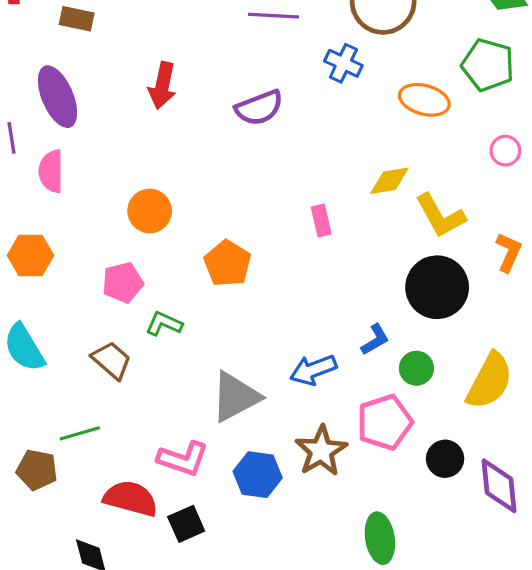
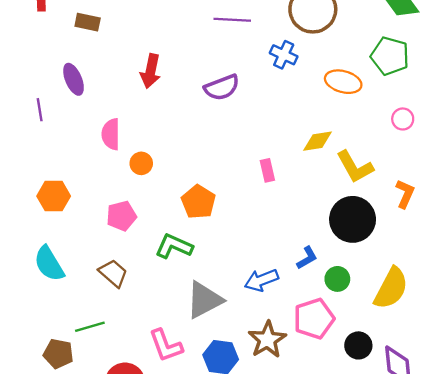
purple ellipse: (58, 97) -> (74, 79), size x0.7
pink semicircle: (51, 171) -> (111, 134), moved
orange circle: (150, 211) -> (141, 163), size x0.7
green L-shape: (164, 324) -> (174, 246), moved, size x1.4
pink L-shape: (183, 459) -> (166, 345), turned 51

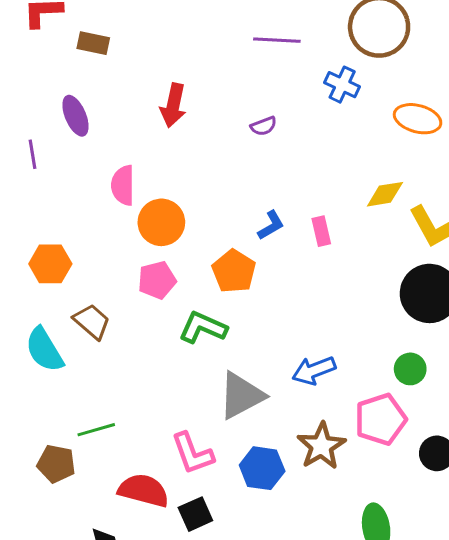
purple semicircle: (222, 87) -> (264, 126), size x0.6
orange circle: (141, 163) -> (161, 222), size x1.6
pink pentagon: (121, 216) -> (157, 280), moved
blue L-shape: (307, 258) -> (271, 225), moved
brown trapezoid: (113, 273) -> (92, 322), moved

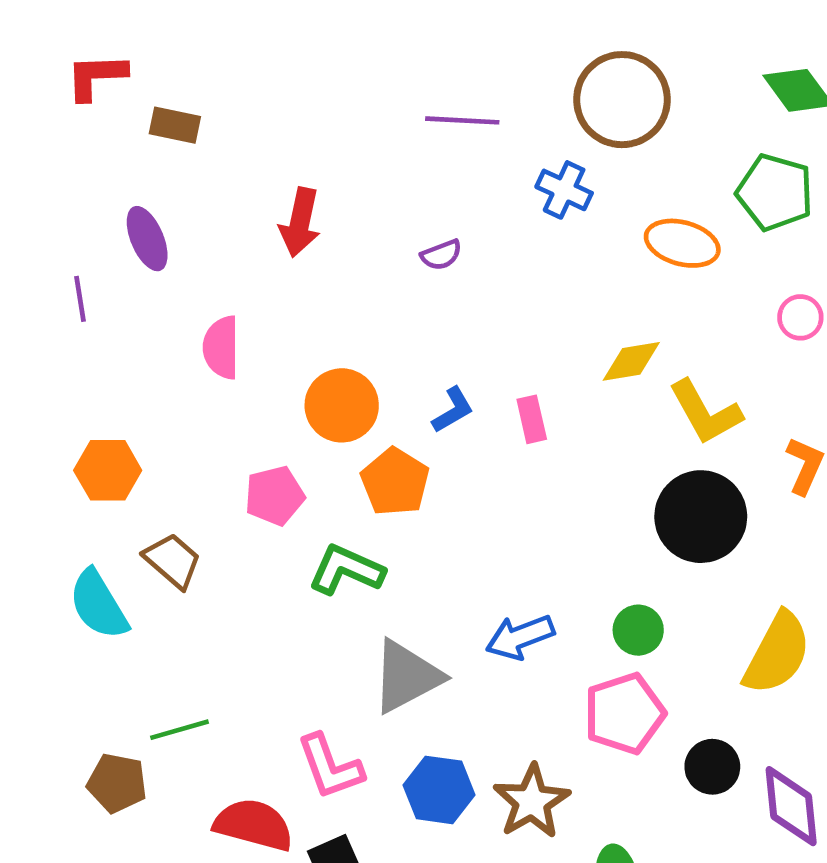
orange circle: (161, 222) -> (342, 405), moved
green circle: (410, 369) -> (638, 630), moved
brown star: (321, 446) -> (532, 802), moved

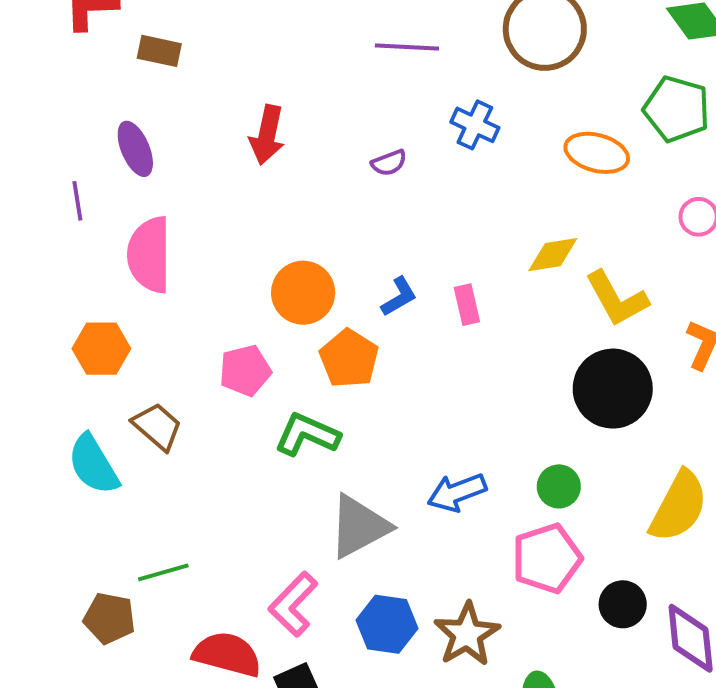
blue cross: (564, 190) -> (475, 125), moved
pink semicircle: (221, 347) -> (149, 255), moved, size x1.4
pink L-shape: (330, 767) -> (293, 604), turned 64

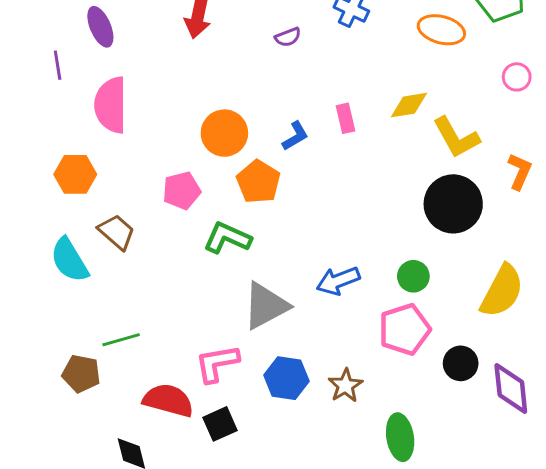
pink rectangle: (467, 305) -> (345, 118), moved
pink L-shape: (293, 604) -> (217, 363), turned 36
brown star: (467, 634) -> (345, 386), size x0.7

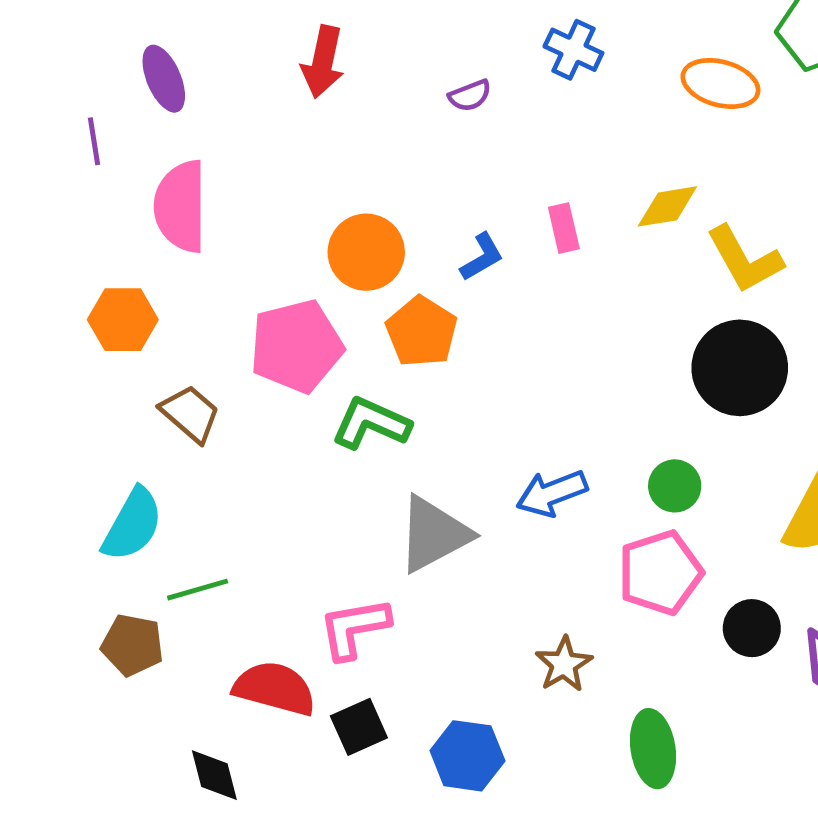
pink pentagon: (182, 191) -> (296, 346), size x1.5
cyan semicircle: (69, 260) -> (132, 524), moved, turned -120
blue hexagon: (286, 378) -> (467, 756), moved

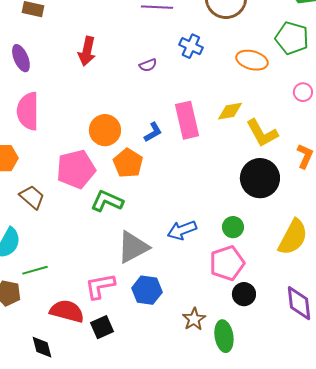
pink rectangle: (564, 228) -> (187, 120), size x1.8
black circle: (752, 628) -> (244, 294), moved
brown star: (564, 664) -> (194, 319), moved
blue hexagon: (467, 756) -> (147, 290), moved

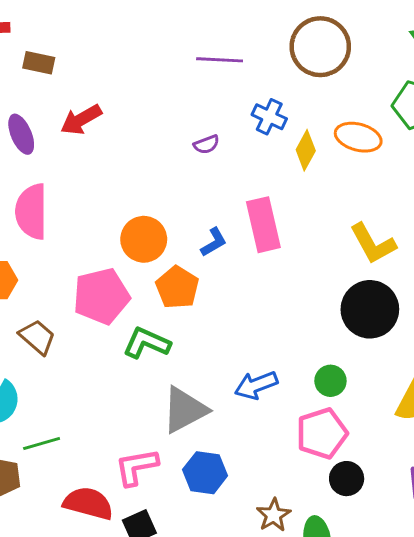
red arrow: (87, 51) -> (81, 120), moved, turned 48
yellow diamond: (230, 111) -> (306, 150), moved, turned -52

